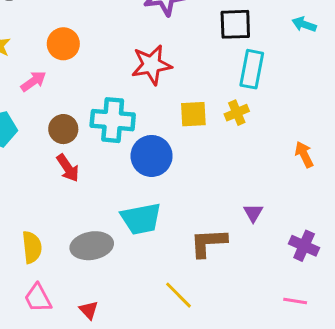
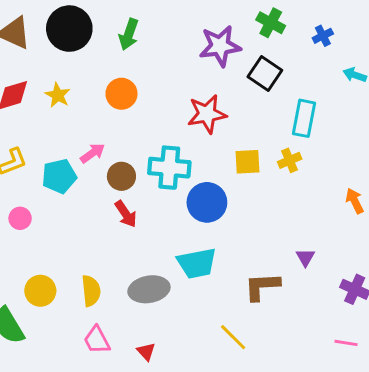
black square: (235, 24) -> (265, 73), moved, turned 36
pink arrow: (33, 81) -> (92, 153), moved

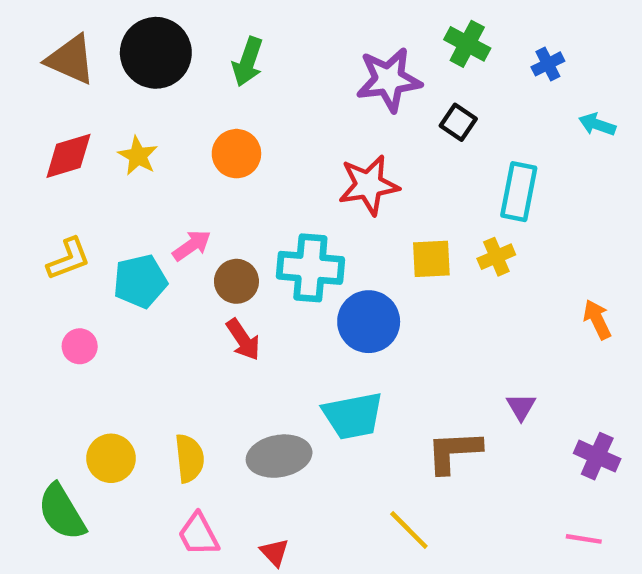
black square: (265, 73) -> (458, 122), size x0.7

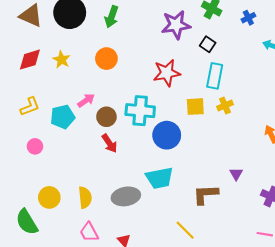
cyan rectangle: (519, 192) -> (215, 76), moved

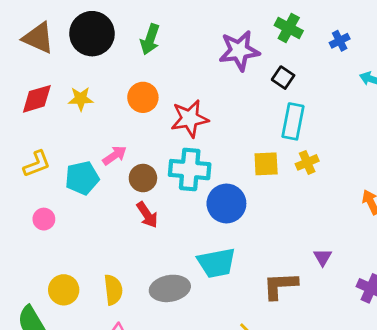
yellow star: (62, 60) -> (81, 99), turned -30
red star: (167, 73) -> (190, 119), moved

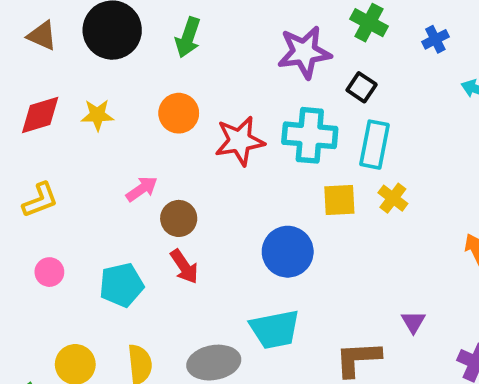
brown triangle: (38, 38) -> (42, 36), size x0.7
yellow cross: (307, 162) -> (393, 198), turned -30
cyan cross: (190, 170) -> (310, 135), moved
cyan pentagon: (82, 178) -> (121, 285), moved

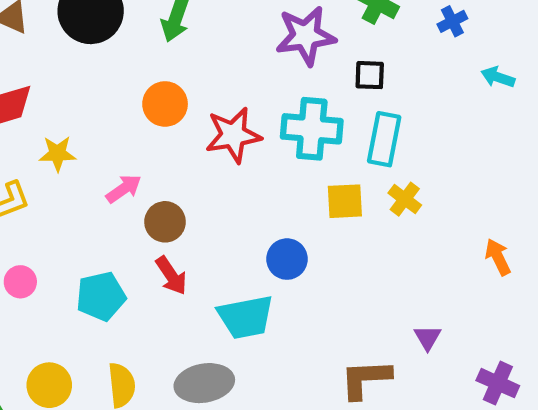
black square: (362, 87) -> (370, 75), turned -32
yellow star: (97, 115) -> (58, 154), moved
blue circle: (288, 252) -> (287, 259), size x0.7
cyan trapezoid: (275, 329) -> (246, 317), moved

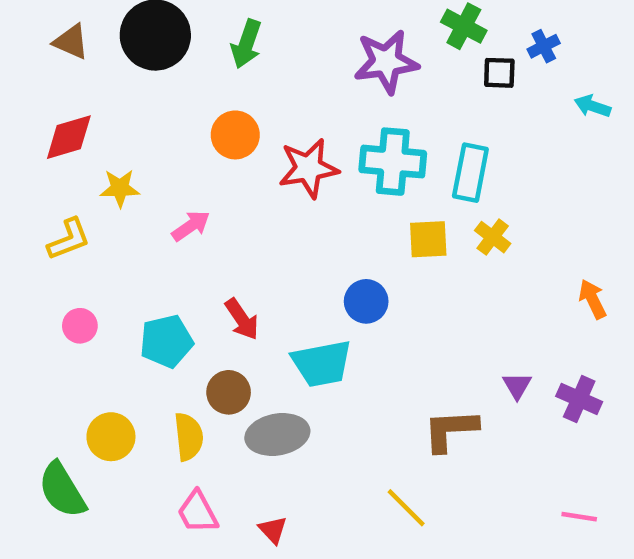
black square: (370, 75) -> (499, 73), moved
brown circle: (165, 222) -> (229, 392), moved
purple cross: (498, 383) -> (579, 399), moved

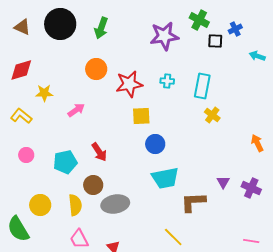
cyan cross: (393, 162) -> (167, 81), size x0.5
yellow L-shape: (69, 239) -> (21, 116), turned -120
yellow square: (428, 239) -> (141, 116), moved
cyan trapezoid: (322, 363) -> (165, 178), moved

